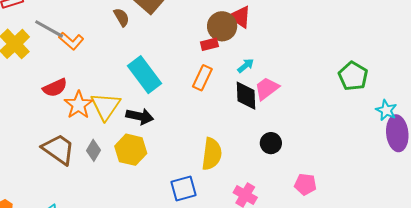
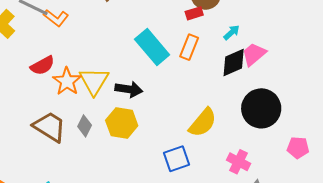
cyan rectangle: (144, 75) -> (152, 47), moved
black diamond: (246, 96) -> (234, 63), turned 72
black circle: (271, 143) -> (261, 108), size x1.8
yellow semicircle: (212, 154) -> (203, 123), turned 36

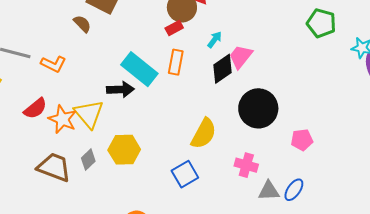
orange L-shape: (56, 18) -> (53, 64), moved
black arrow: (129, 89) -> (120, 89), moved
gray diamond: (85, 126) -> (88, 160), turned 30

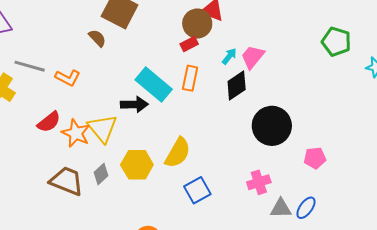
pink trapezoid: (241, 57) -> (253, 57), moved
yellow semicircle: (204, 134) -> (178, 153), moved
pink cross: (246, 165) -> (259, 182), turned -35

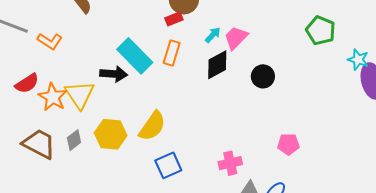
black circle: (272, 126) -> (263, 76), moved, size x0.6

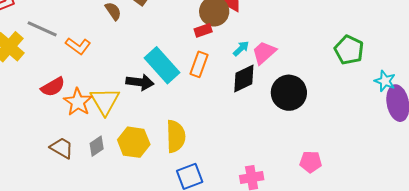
black circle: (263, 76) -> (289, 93), size x1.5
yellow semicircle: (152, 126) -> (176, 136), turned -40
brown trapezoid: (39, 144) -> (62, 148), size x0.7

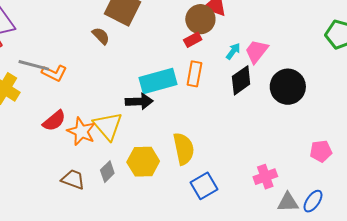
orange L-shape: (78, 46) -> (54, 73), moved
cyan rectangle: (162, 65) -> (158, 81), turned -54

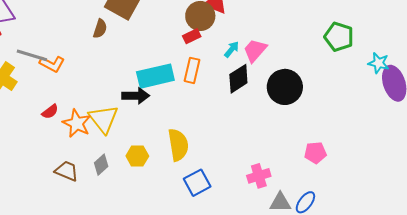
brown semicircle: (101, 36) -> (100, 29), turned 60
red semicircle: (54, 121) -> (50, 112), size x0.7
yellow hexagon: (143, 162) -> (137, 156), size x0.7

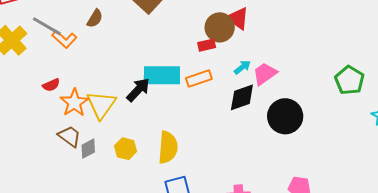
brown semicircle: (100, 29) -> (95, 18), moved
orange rectangle: (192, 70) -> (199, 78), turned 45
black arrow: (136, 96) -> (138, 90), turned -60
brown trapezoid: (67, 171) -> (70, 136), moved

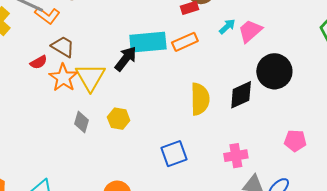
black diamond: (242, 97) -> (241, 95), moved
brown trapezoid: (70, 136) -> (63, 47), moved
yellow semicircle: (168, 147) -> (200, 99), moved
gray diamond: (88, 149) -> (82, 122), turned -40

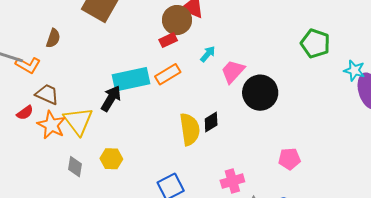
pink trapezoid: (250, 31) -> (233, 71), moved
black diamond: (241, 95) -> (211, 122), moved, size x0.7

